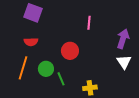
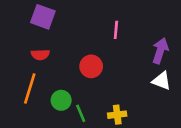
white triangle: (124, 62) -> (162, 81), turned -35
green circle: (46, 69) -> (61, 100), moved
green line: (61, 79) -> (81, 113), moved

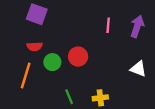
pink line: (116, 30) -> (108, 25), moved
purple arrow: (160, 51) -> (137, 26), moved
green circle: (61, 100) -> (52, 62), moved

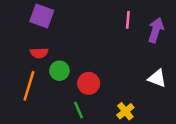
pink line: (108, 25) -> (128, 20), moved
red circle: (78, 57) -> (89, 83), moved
yellow cross: (100, 98) -> (125, 111), moved, turned -32

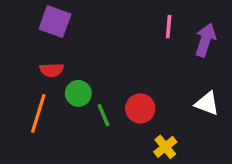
red circle: (89, 83) -> (140, 108), moved
green line: (78, 110) -> (103, 115), moved

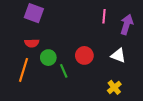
white triangle: (207, 103) -> (118, 55), moved
red circle: (140, 108) -> (84, 55), moved
yellow cross: (165, 147) -> (114, 87), moved

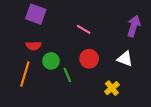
pink line: (104, 16) -> (84, 29), moved, turned -64
yellow cross: (114, 87) -> (112, 88), moved

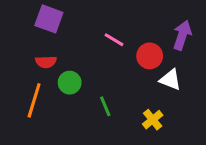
red circle: (89, 59) -> (150, 56), moved
green line: (67, 75) -> (105, 106), moved

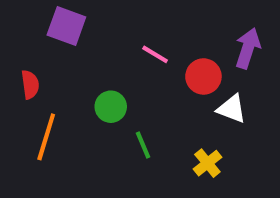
red semicircle: (46, 62) -> (30, 85), moved, turned -96
green circle: (70, 83) -> (111, 107), moved

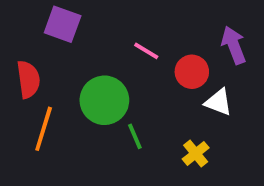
purple arrow: (248, 48) -> (234, 45), turned -39
red semicircle: (30, 85) -> (28, 79), size x1.4
green circle: (111, 107) -> (104, 100), size x1.6

